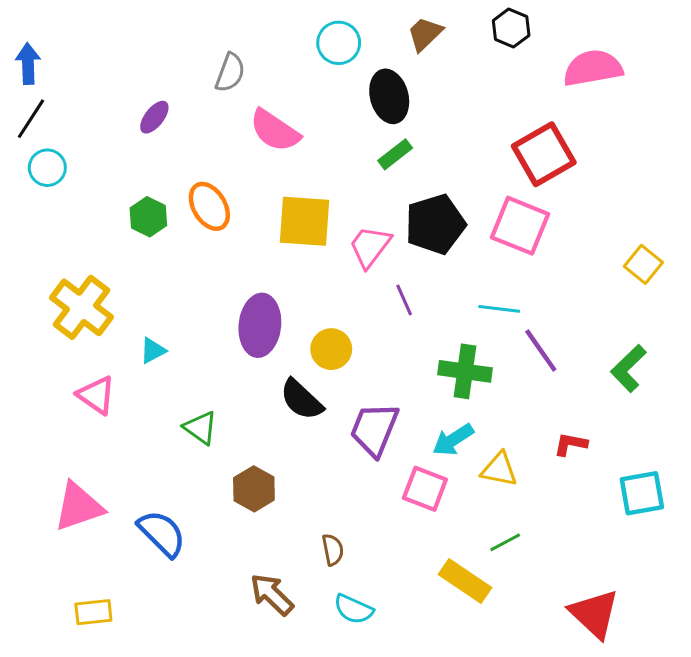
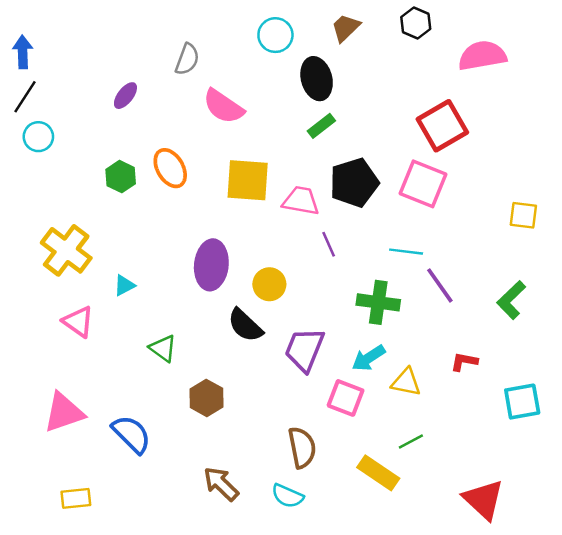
pink trapezoid: (370, 246) -> (301, 201), turned 63
yellow square: (643, 264) -> (523, 215), turned -32
brown semicircle: (333, 550) -> (302, 448), moved, size x1.6

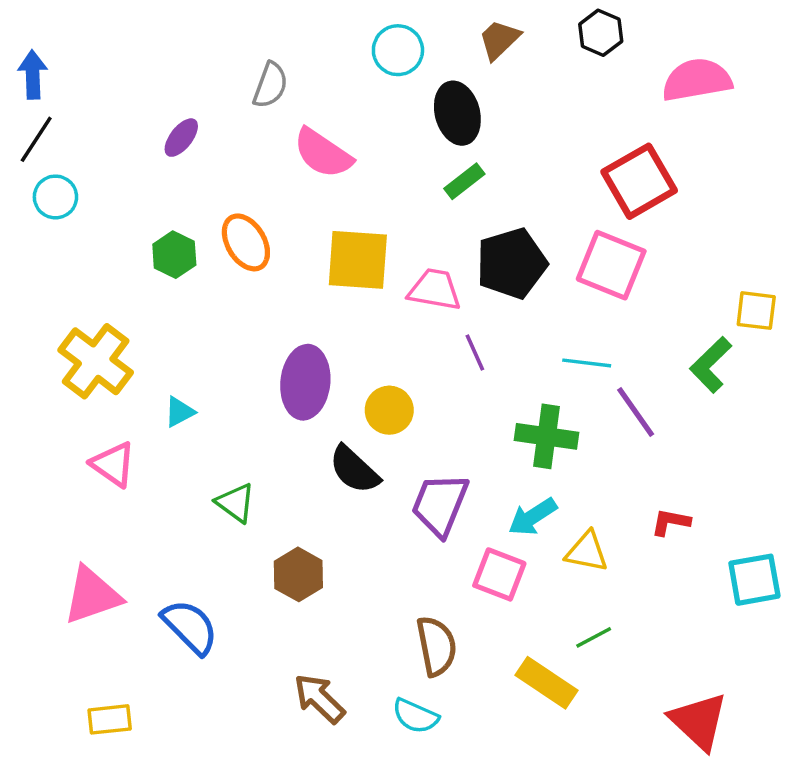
green L-shape: (511, 300) -> (711, 365), moved

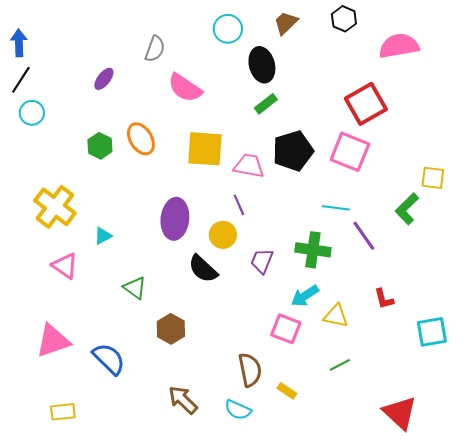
purple line: (475, 353) -> (239, 205), moved
purple trapezoid: (440, 505) -> (262, 261), moved, size x0.7
red L-shape: (671, 522) -> (384, 299), turned -115
yellow rectangle: (546, 683) -> (287, 391), moved, size x0.6

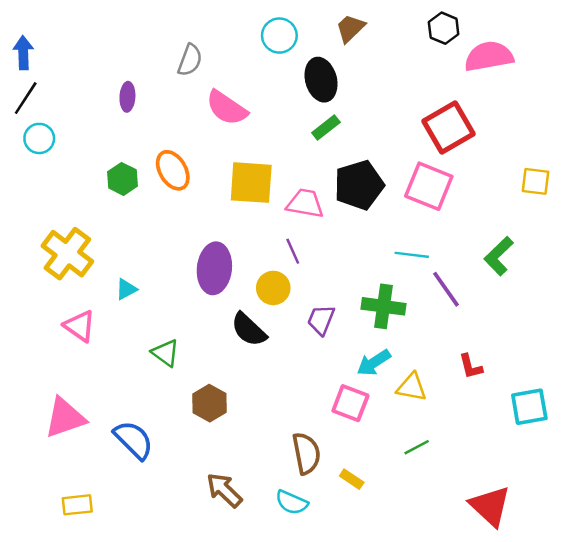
black hexagon: (344, 19) -> (444, 28), moved
purple ellipse: (104, 79) -> (127, 97), turned -35
yellow square: (433, 178) -> (535, 181), moved

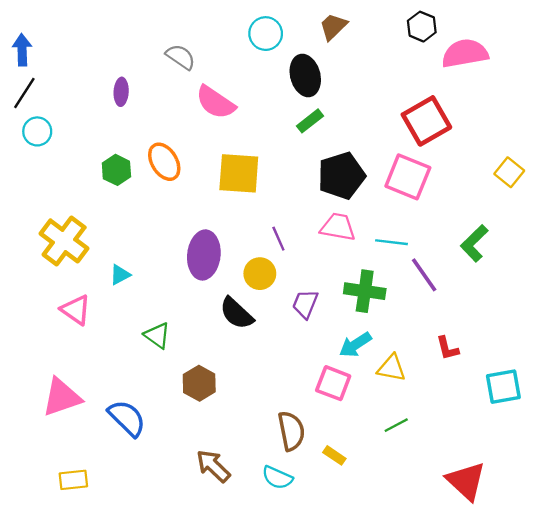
gray semicircle: (190, 60) -> (181, 57), turned -76
yellow square: (535, 181) -> (509, 172), turned 32
pink trapezoid: (305, 203) -> (338, 227), moved

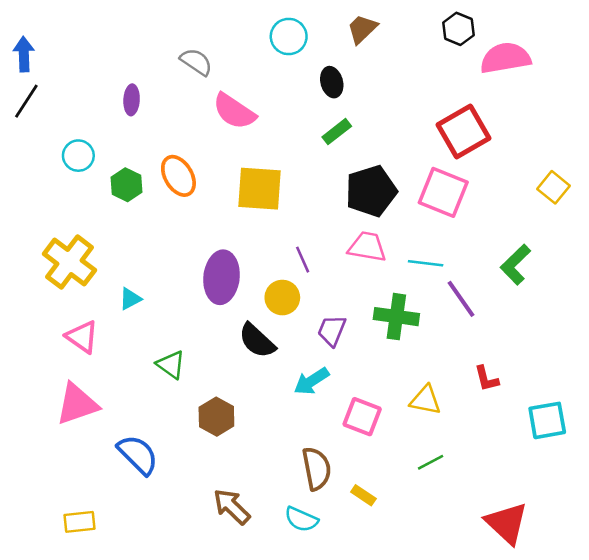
black ellipse: (305, 75) -> (332, 82), size x0.7
cyan circle: (37, 131) -> (78, 156), moved
cyan arrow: (355, 345) -> (311, 381), moved
pink triangle: (62, 397) -> (77, 404), moved

